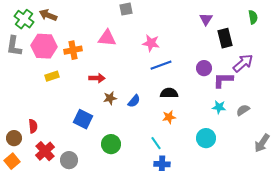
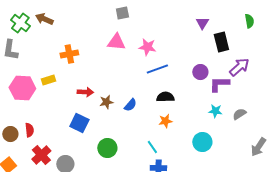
pink triangle: (107, 38) -> (116, 42), moved
pink hexagon: (44, 46) -> (22, 88), moved
red arrow: (97, 78) -> (85, 92), moved
brown circle: (14, 138) -> (10, 134), moved

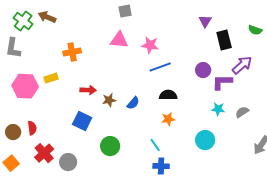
green semicircle: (249, 21) -> (255, 30), moved, turned 120

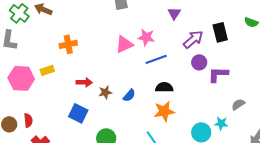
purple triangle: (205, 21) -> (174, 13), moved
pink triangle: (119, 40) -> (124, 44), moved, turned -30
purple arrow: (242, 65) -> (193, 39), moved
cyan star: (218, 109) -> (221, 123), moved
orange star: (168, 119) -> (164, 111), size x1.5

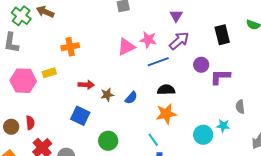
purple arrow: (193, 39) -> (179, 41), moved
gray semicircle: (238, 104) -> (240, 107), turned -64

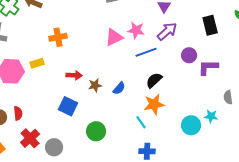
black semicircle: (166, 90) -> (154, 80), turned -42
cyan line: (153, 140) -> (141, 122), moved

